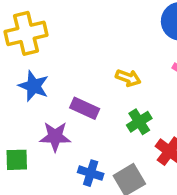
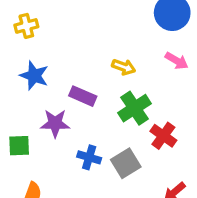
yellow cross: (26, 33) -> (26, 26), size x0.6
green cross: (139, 122) -> (134, 108), size x1.4

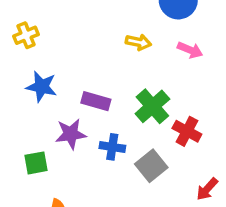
yellow arrow: (124, 67) -> (138, 42), moved
blue cross: (89, 157) -> (112, 147), moved

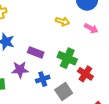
green cross: (152, 106) -> (67, 58), turned -30
blue cross: (112, 147) -> (43, 79), turned -32

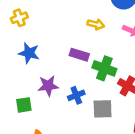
purple rectangle: (36, 52) -> (79, 55), moved
gray square: (64, 92) -> (103, 109), turned 36

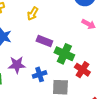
yellow arrow: (96, 24) -> (33, 14), moved, turned 104

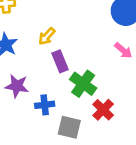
yellow arrow: (33, 14) -> (47, 36), moved
purple rectangle: (44, 41) -> (60, 61), turned 35

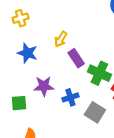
gray square: (69, 127) -> (95, 112), turned 30

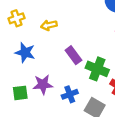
yellow arrow: (61, 39) -> (49, 25), moved, turned 49
green square: (19, 103) -> (20, 93), moved

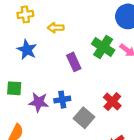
green cross: (97, 69) -> (103, 47), moved
purple star: (43, 84) -> (39, 102), moved

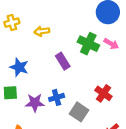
blue star: (27, 50) -> (19, 67), moved

